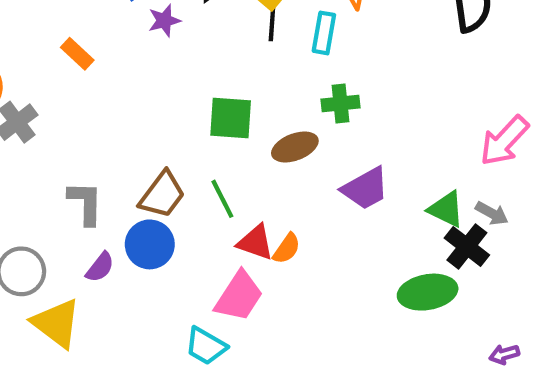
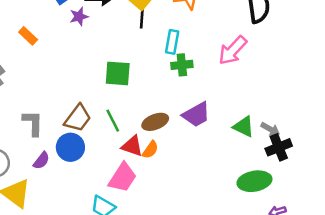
cyan rectangle: (324, 33) -> (172, 42), moved
pink arrow: (504, 141) -> (233, 50), moved
brown ellipse: (295, 147) -> (155, 122), moved
black cross: (467, 246) -> (279, 147), moved, turned 30
green ellipse: (428, 292) -> (254, 181), moved

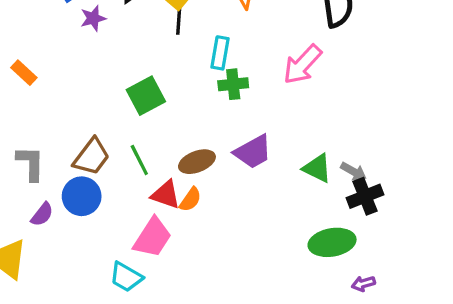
orange rectangle: (28, 36) -> (24, 73), moved
green square: (118, 73) -> (146, 96), turned -32

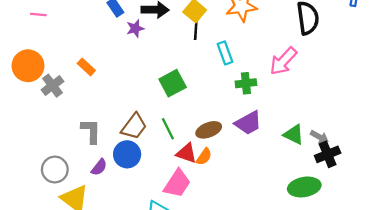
cyan rectangle: (220, 53) -> (225, 53), turned -30
green cross: (233, 84) -> (246, 83), moved

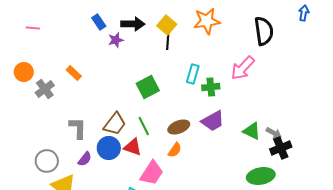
cyan rectangle: (225, 53) -> (193, 74), moved, turned 36
orange circle: (28, 66) -> (24, 72), size x0.7
red triangle: (187, 153) -> (133, 147), moved

